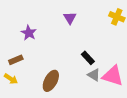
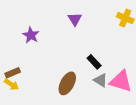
brown rectangle: (16, 60) -> (13, 73), moved
brown ellipse: (51, 81) -> (67, 83), moved

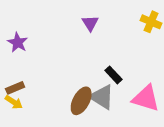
purple star: (31, 35) -> (18, 43), moved
gray triangle: (101, 80) -> (102, 97), moved, size x1.5

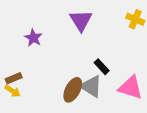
purple triangle: (90, 23) -> (81, 20), size x1.5
purple star: (18, 43) -> (33, 38), moved

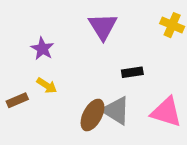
black rectangle: (102, 67) -> (132, 72), moved, turned -56
yellow arrow: (13, 91) -> (47, 86), moved

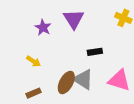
purple star: (42, 49) -> (43, 27), moved
brown rectangle: (17, 100) -> (33, 93), moved

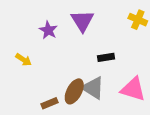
yellow arrow: (33, 61) -> (24, 60), moved
brown rectangle: (33, 93) -> (49, 103), moved

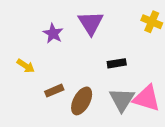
gray triangle: (93, 88) -> (122, 100), moved, turned 30
brown rectangle: (49, 103) -> (54, 91), moved

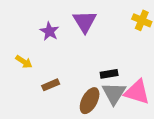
black rectangle: (117, 63) -> (109, 74), moved
brown ellipse: (82, 101) -> (90, 101), moved

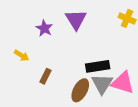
black rectangle: (109, 74) -> (98, 66), size x1.5
brown rectangle: (51, 85) -> (45, 76), turned -40

